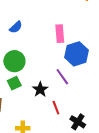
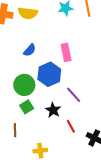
blue semicircle: (16, 27) -> (30, 50), moved
blue hexagon: (77, 54) -> (49, 74), moved

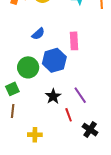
purple line: (74, 95) -> (80, 95), moved
green square: (27, 107) -> (12, 89), moved

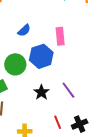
red line: (69, 115) -> (58, 122), moved
black cross: (90, 130) -> (80, 124), turned 35

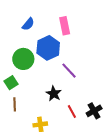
purple line: (68, 90) -> (69, 71), moved
black star: (41, 92) -> (54, 94), moved

